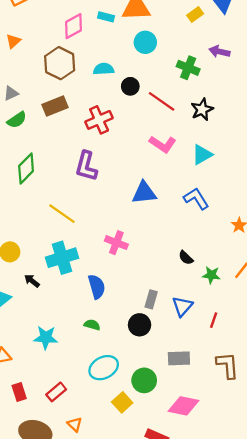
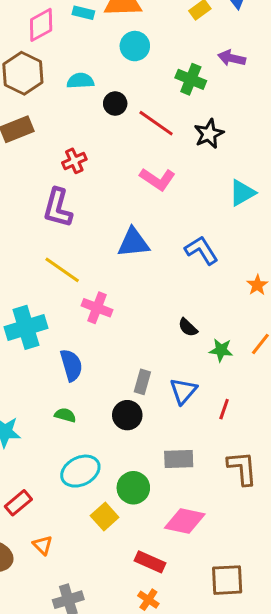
red cross: (99, 120) -> (74, 161), moved, size x0.7
cyan triangle: (202, 155) -> (242, 193), moved
yellow line: (62, 214) -> (62, 270), moved

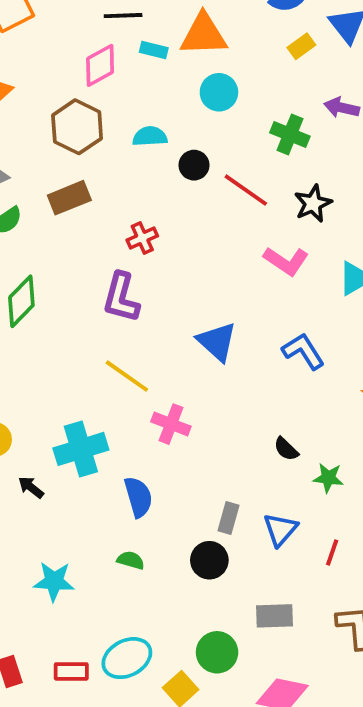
pink L-shape: (158, 179) -> (286, 261), moved
blue triangle: (133, 243) -> (217, 342), turned 48
cyan ellipse: (80, 471) -> (127, 658), moved
red rectangle: (18, 503) -> (71, 671), turned 40

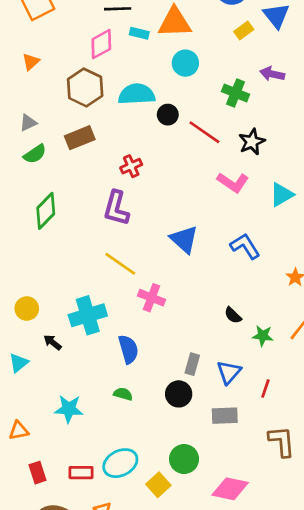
cyan semicircle: (150, 136) -> (137, 94), size x1.5
gray rectangle: (275, 616) -> (225, 416), moved

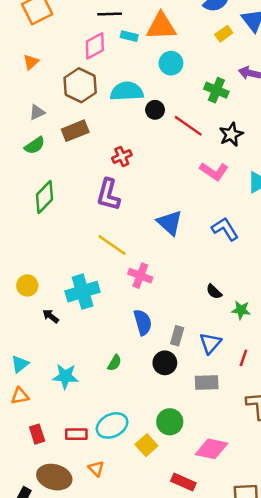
gray triangle: (28, 123) -> (37, 112), moved
blue semicircle: (128, 349) -> (143, 322), moved
cyan triangle: (19, 363) -> (20, 364), moved
green semicircle: (123, 394) -> (114, 363), turned 105

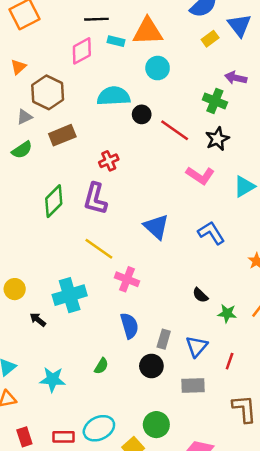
brown hexagon: (80, 85) -> (48, 92), moved
green cross: (216, 90) -> (215, 101), moved
green diamond: (44, 197) -> (54, 201), moved

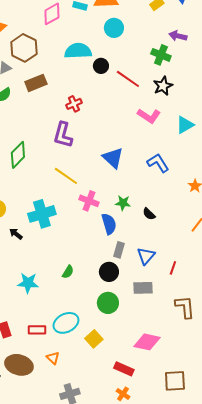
green diamond: (54, 201) -> (18, 155), moved
green star: (227, 313) -> (123, 203), moved
blue semicircle: (129, 326) -> (109, 224), moved
green circle: (156, 425) -> (108, 303), moved

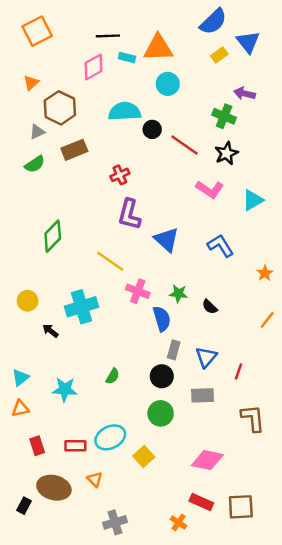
purple L-shape: (63, 135) -> (129, 214), moved
red rectangle: (124, 369) -> (201, 502), moved

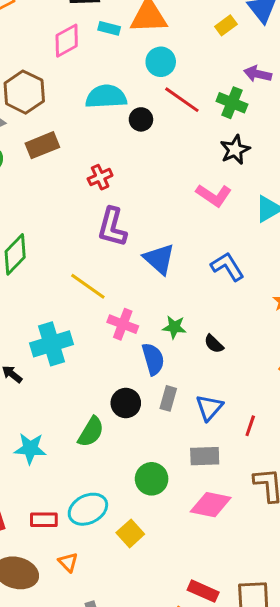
red line: (185, 145) -> (182, 100), moved
green semicircle: (113, 376) -> (91, 432), size x1.5
black circle: (162, 376) -> (126, 403), moved
pink diamond: (207, 460) -> (211, 505), moved

